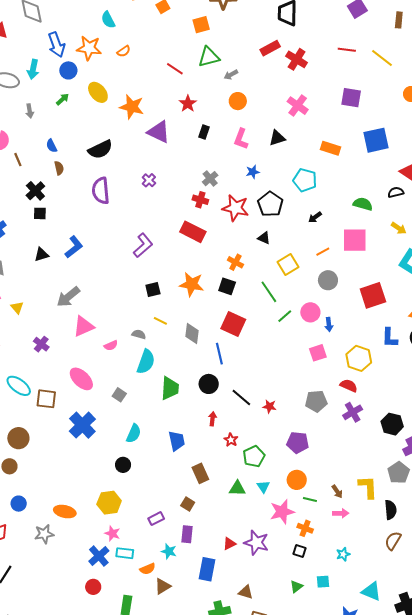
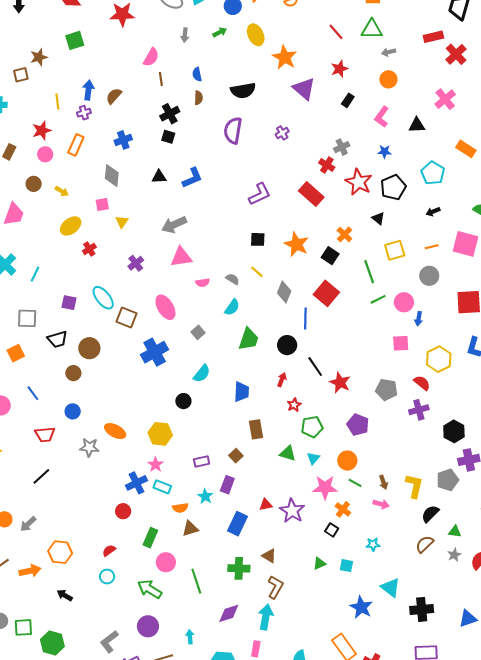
cyan semicircle: (146, 362) -> (232, 307), size x0.7
red star: (269, 406) -> (340, 383), size x1.5
black semicircle: (391, 510) -> (430, 514), turned -144

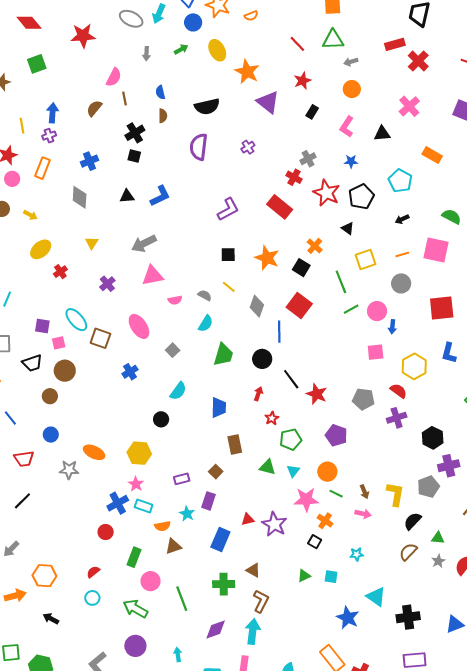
brown semicircle: (114, 96) -> (94, 108), moved
pink square: (102, 205) -> (59, 343), moved
blue cross: (155, 352) -> (130, 372), size x0.6

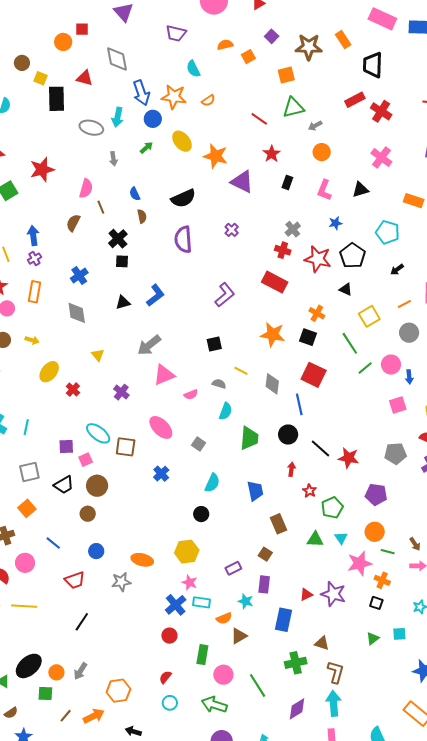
red star: (83, 36) -> (42, 169), moved
black square: (228, 255) -> (214, 344), moved

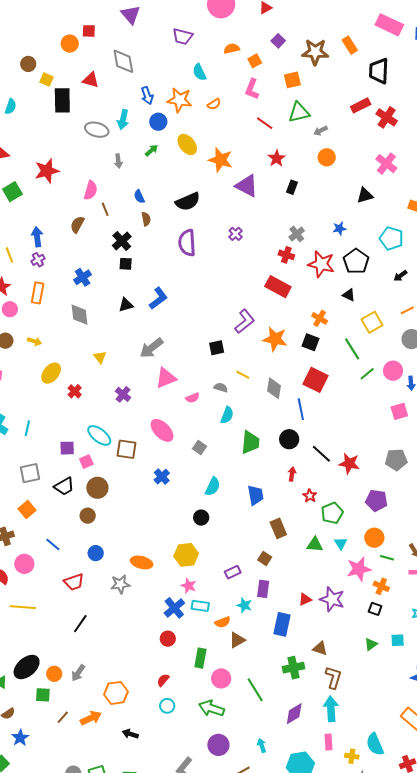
blue arrow: (141, 93) -> (147, 96), size x0.7
pink L-shape: (324, 190) -> (252, 89), moved
purple L-shape: (225, 295) -> (245, 321), moved

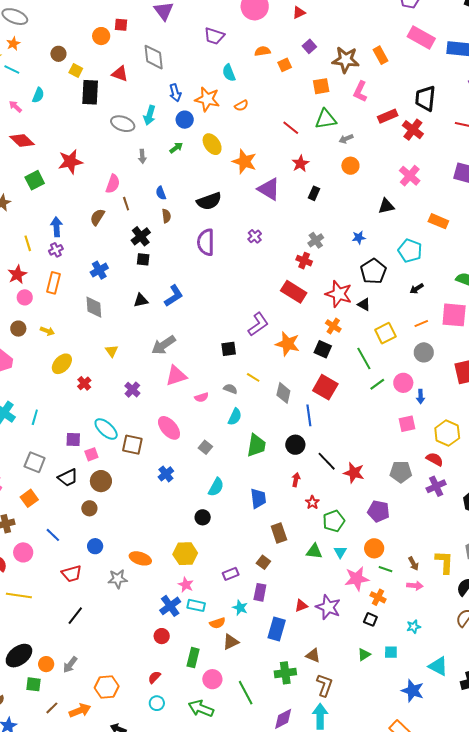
black trapezoid: (379, 71) -> (425, 98), moved
pink L-shape: (252, 89) -> (360, 92), moved
red star: (321, 264) -> (339, 294), moved
gray square: (30, 473) -> (35, 462), turned 30

